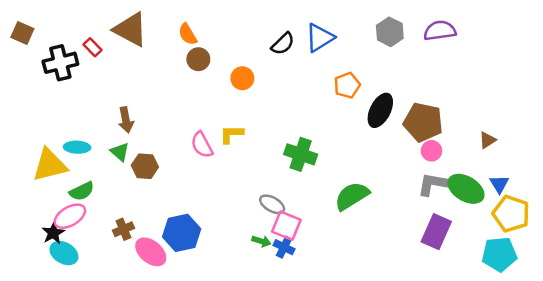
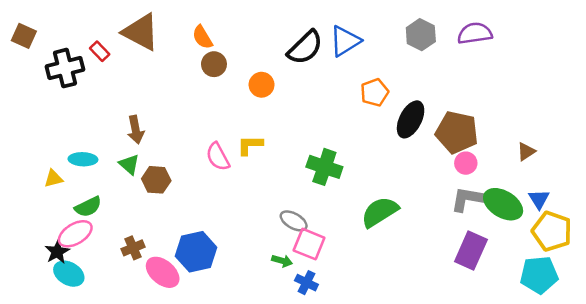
black semicircle: (283, 44) -> (305, 47), size x1.4
yellow triangle: (50, 165) -> (53, 179), size x0.5
blue cross: (284, 247) -> (306, 283), moved

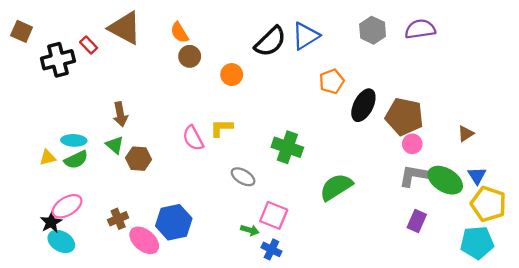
green semicircle: (88, 207) -> (76, 160), moved
gray ellipse: (294, 221) -> (243, 177), moved
purple rectangle: (471, 250) -> (417, 221), size x0.7

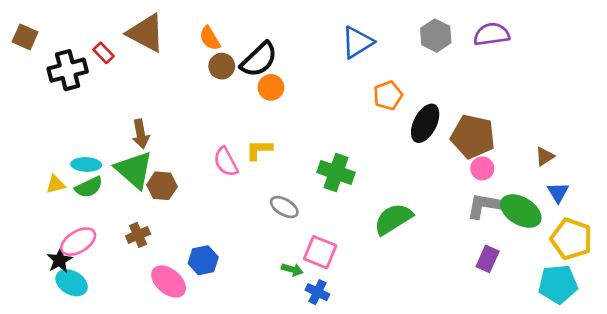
black semicircle: (270, 42) -> (259, 59), moved
green triangle: (115, 145) -> (134, 170), size x1.8
blue triangle: (477, 176) -> (558, 192), moved
brown cross: (118, 219) -> (138, 235), moved
blue hexagon: (174, 222) -> (203, 260), size x0.7

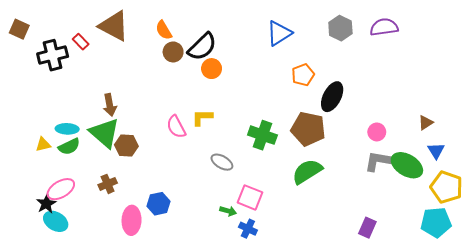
brown pentagon: (473, 137) -> (308, 129), moved
purple rectangle: (488, 259) -> (367, 228), moved
pink ellipse: (169, 281) -> (132, 220), turned 52

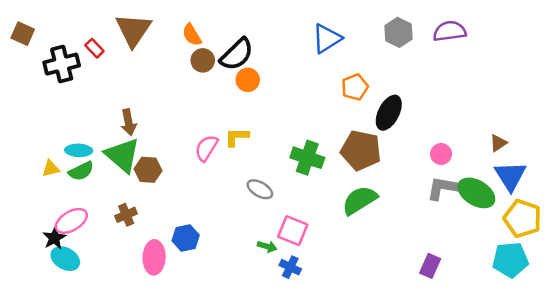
brown triangle: (114, 26) -> (133, 30), turned 36
pink semicircle: (176, 127) -> (206, 148), turned 60
blue triangle: (436, 151) -> (510, 176), size x1.6

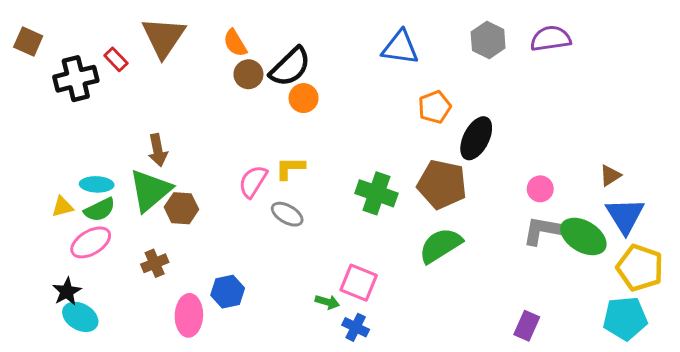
blue triangle: (327, 38) -> (400, 47), turned 40
green triangle: (122, 155) -> (150, 190), turned 39
gray ellipse: (260, 189) -> (287, 214), moved
pink ellipse: (71, 221) -> (91, 242), moved

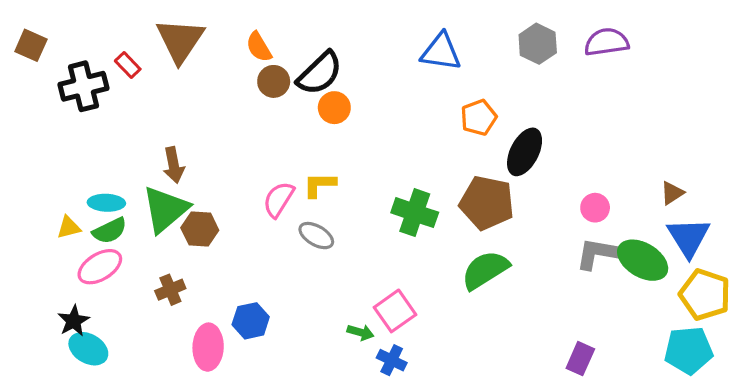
pink square: (359, 283) -> (395, 311), turned 33

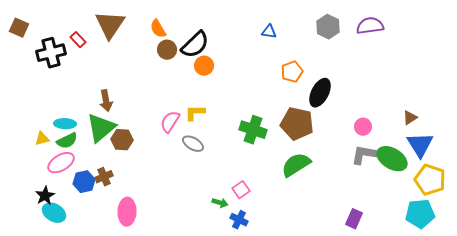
blue triangle: (441, 52) -> (269, 32), size x0.6
pink square: (395, 311) -> (241, 190), size x0.7
blue hexagon: (251, 321) -> (84, 182), moved

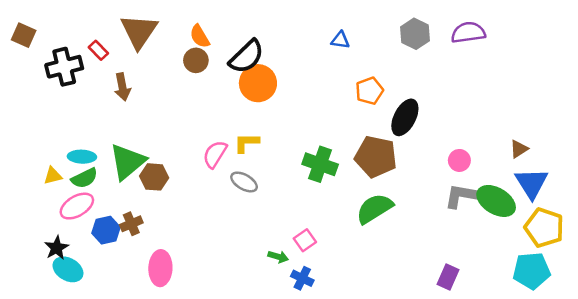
brown circle: (167, 50) -> (196, 60), moved
orange circle: (204, 66) -> (258, 83), size x1.5
brown arrow: (106, 101) -> (122, 87), moved

